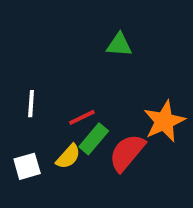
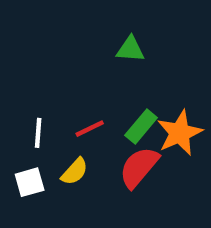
white line: (31, 104) -> (38, 133), moved
green rectangle: (94, 139) -> (141, 126), moved

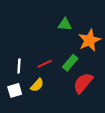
orange star: (180, 133) -> (89, 40), moved
red semicircle: (139, 167) -> (83, 83), moved

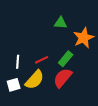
red semicircle: (83, 83) -> (63, 78), moved
yellow semicircle: (37, 85) -> (35, 80), size x1.5

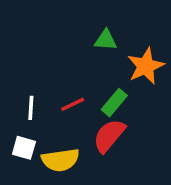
yellow semicircle: (35, 80) -> (60, 160), moved, turned 40
white square: (14, 85) -> (24, 148), turned 32

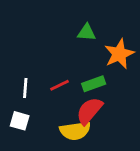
green rectangle: (114, 103) -> (94, 84), turned 30
yellow semicircle: (60, 160) -> (75, 131), moved

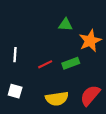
white line: (25, 88) -> (15, 55), moved
red semicircle: (89, 111) -> (90, 95), moved

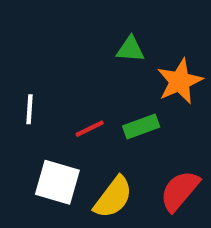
white square: (15, 91) -> (57, 182), moved, size x1.5
yellow semicircle: (57, 99) -> (113, 197), turned -45

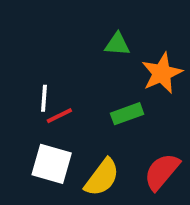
white line: (29, 109) -> (44, 98), moved
red line: (90, 129) -> (59, 116), moved

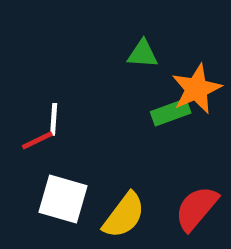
green rectangle: (127, 114) -> (171, 112), moved
red line: (59, 116) -> (37, 140), moved

